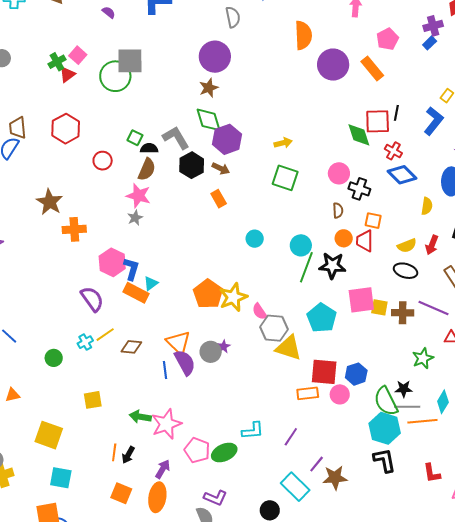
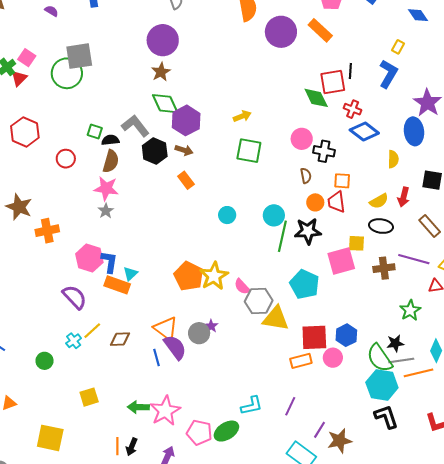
yellow square: (379, 307) -> (356, 243), moved

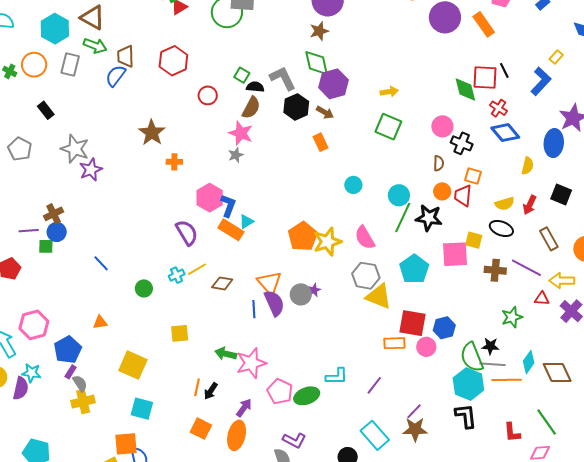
black line: (350, 71) -> (504, 70), turned -42
orange cross: (47, 231) -> (174, 162), size x0.7
pink semicircle: (242, 287) -> (365, 238), moved, size x1.4
purple line: (319, 430) -> (414, 411), moved

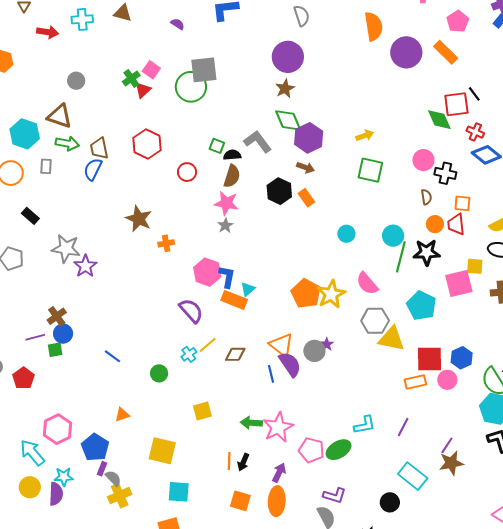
gray rectangle: (70, 64) -> (46, 166), size x0.7
black hexagon: (296, 107) -> (279, 191), moved

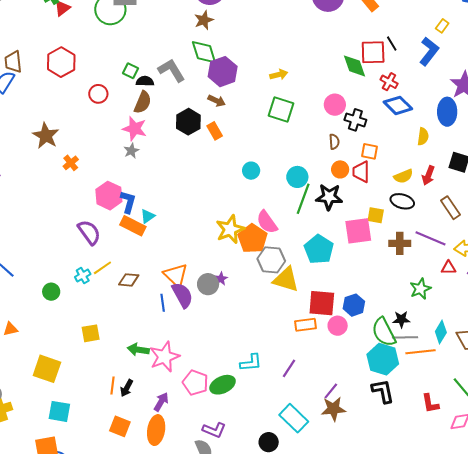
orange cross: (166, 243) -> (71, 163), turned -35
orange pentagon: (306, 294) -> (252, 239), moved

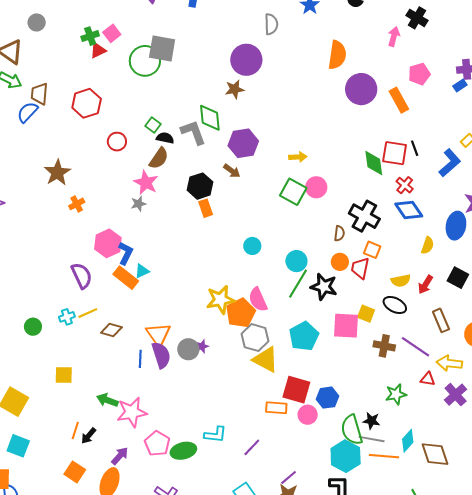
green diamond: (204, 52) -> (210, 118), moved
pink circle: (335, 105) -> (316, 187), moved
black cross: (355, 120) -> (364, 216), size x1.4
orange rectangle: (215, 131) -> (206, 208), moved

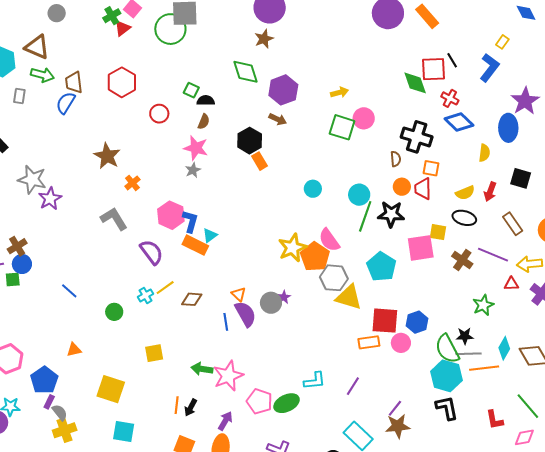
gray L-shape: (193, 132) -> (114, 219), moved
brown semicircle: (159, 158) -> (204, 122), size x0.7
orange triangle: (158, 334) -> (239, 294), size x0.6
brown cross: (384, 346) -> (462, 260), turned 35

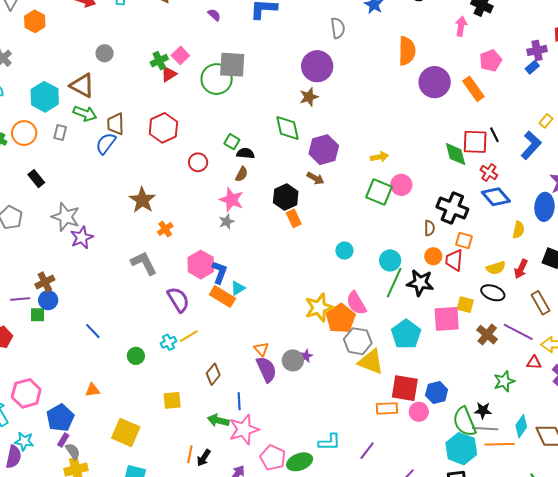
brown diamond: (192, 299) -> (213, 374), moved, turned -60
blue line: (226, 322) -> (239, 401), moved

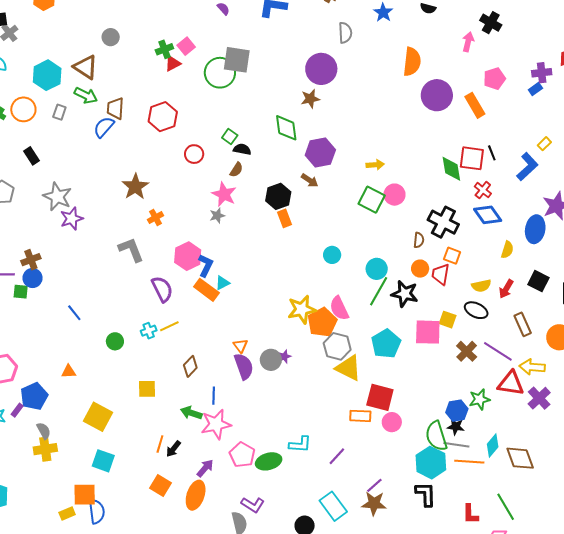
red triangle: (534, 363) -> (511, 383), size x1.8
blue hexagon: (437, 393) -> (457, 411), moved
purple rectangle: (63, 440) -> (17, 410), moved

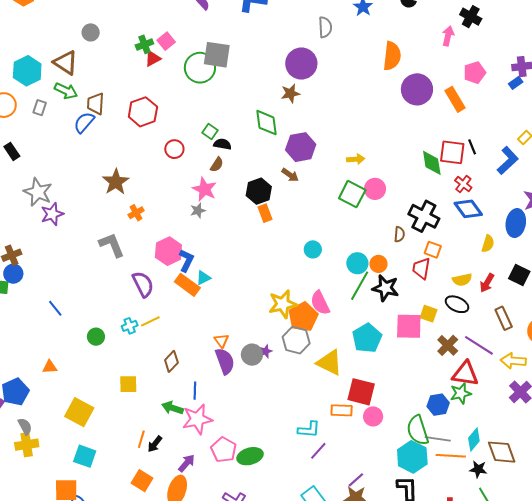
orange circle: (420, 269) -> (378, 264), moved
gray hexagon: (337, 346) -> (296, 340), moved
red triangle: (511, 383) -> (465, 374), moved
black star: (456, 427) -> (478, 469), moved
cyan L-shape: (300, 444) -> (309, 429), moved

